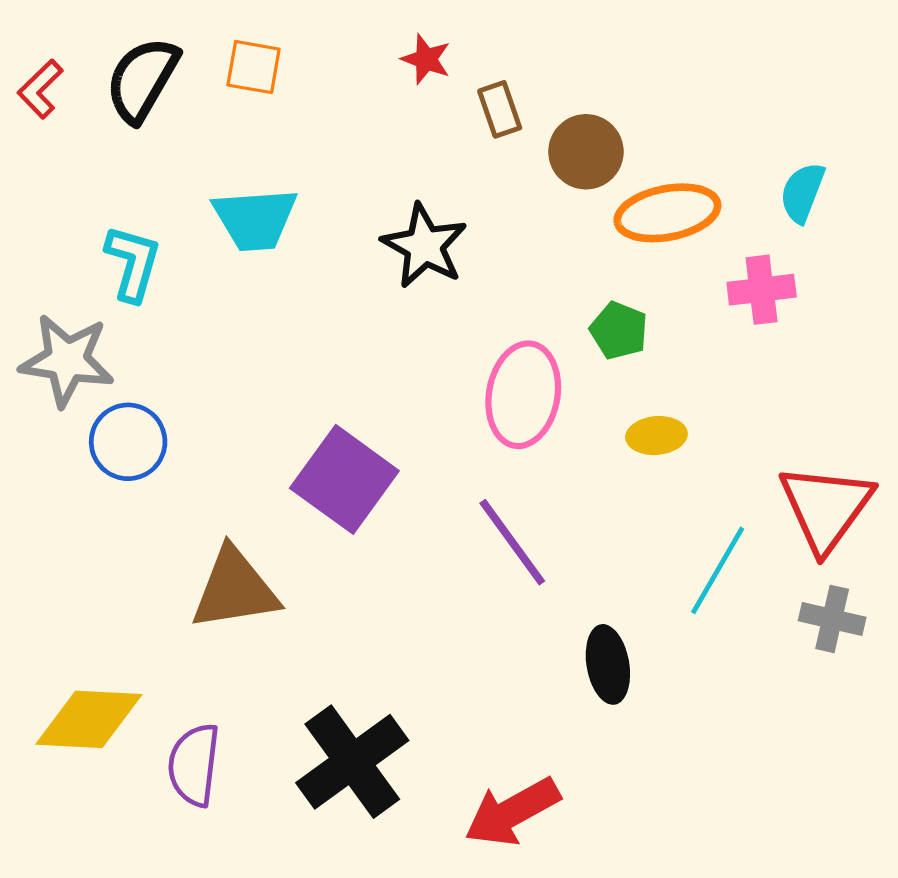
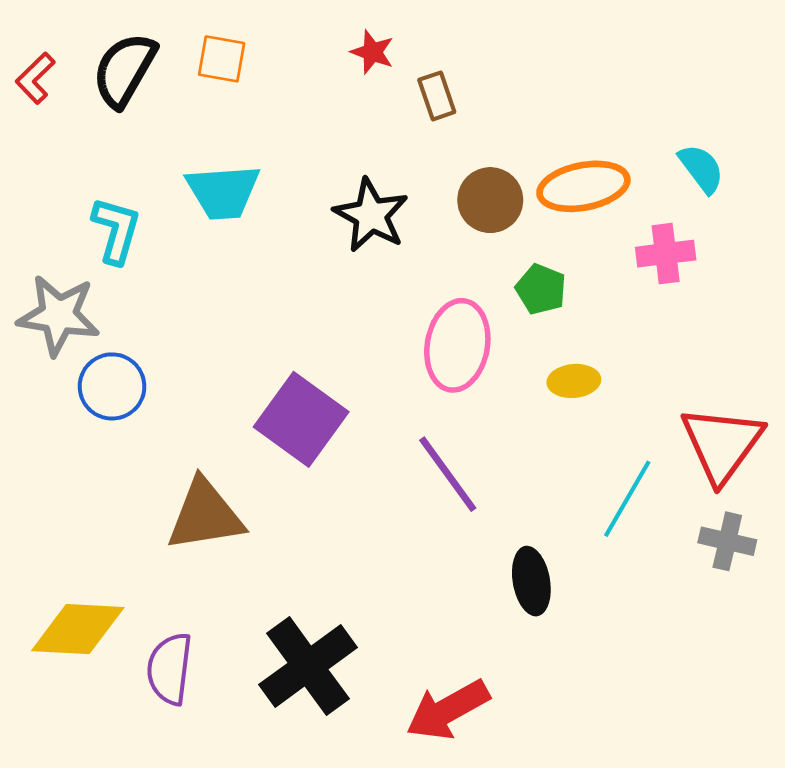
brown circle: (586, 152) -> (490, 200), moved
cyan semicircle: (802, 192) -> (701, 169), turned 122

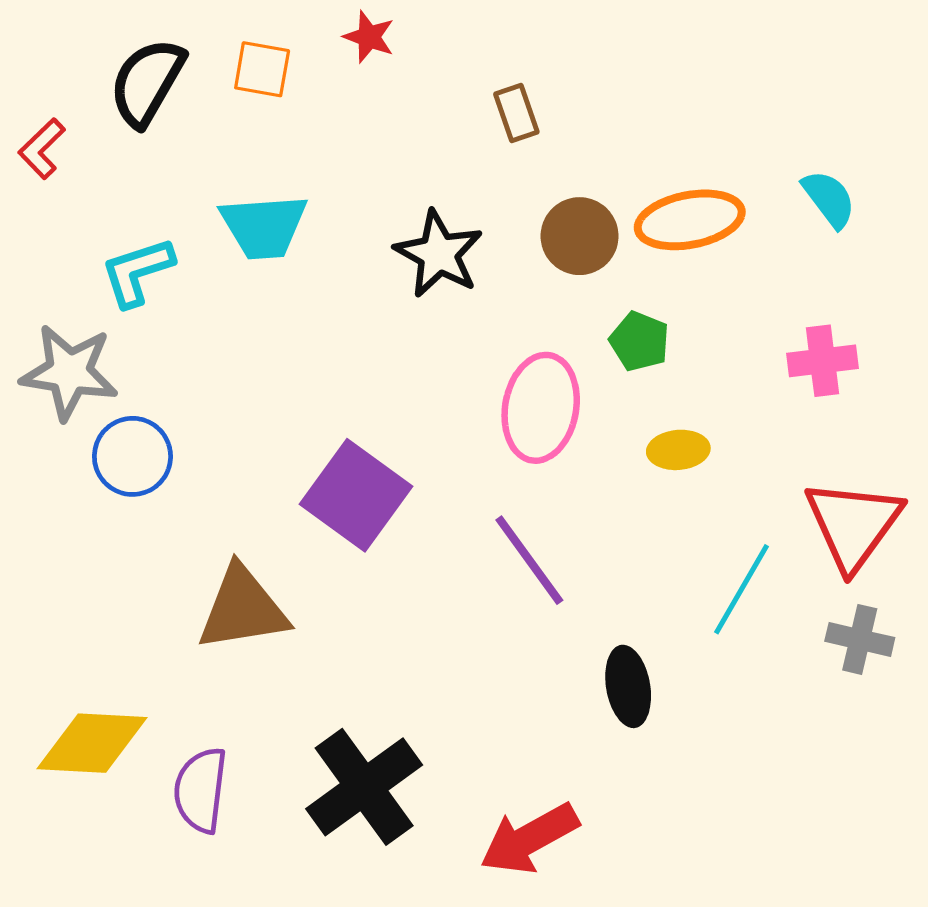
red star: (372, 52) -> (369, 37), moved
red L-shape: (35, 78) -> (42, 149), moved
cyan L-shape: (116, 230) -> (137, 272), turned -124
pink cross: (666, 254) -> (823, 361), moved

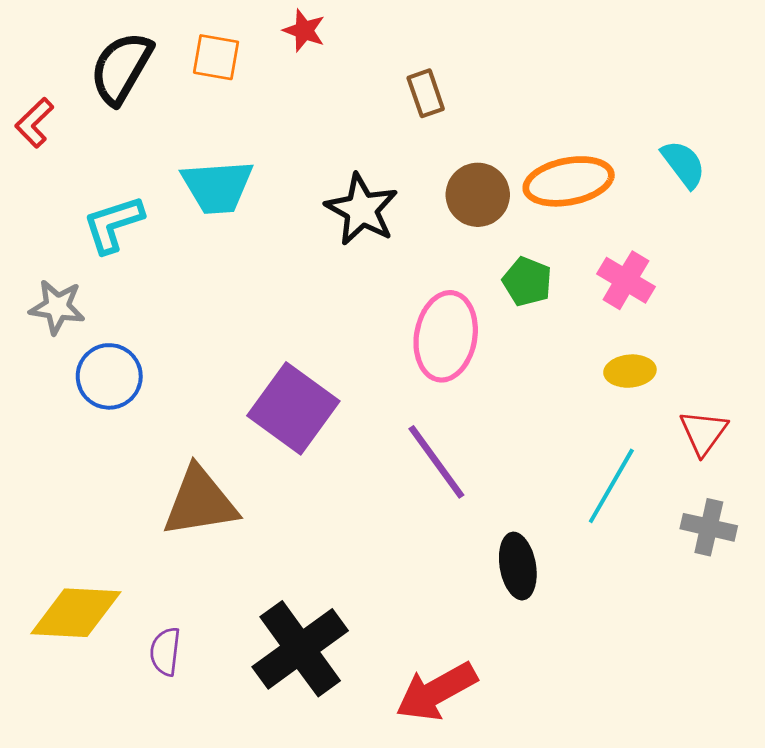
pink cross: (823, 361) -> (626, 280), moved, turned 38
gray star: (69, 372) -> (57, 307), size x0.7
yellow ellipse: (678, 450) -> (630, 371), moved
red triangle: (853, 524) -> (703, 432), size x0.6
purple semicircle: (201, 790) -> (165, 651), size x0.7

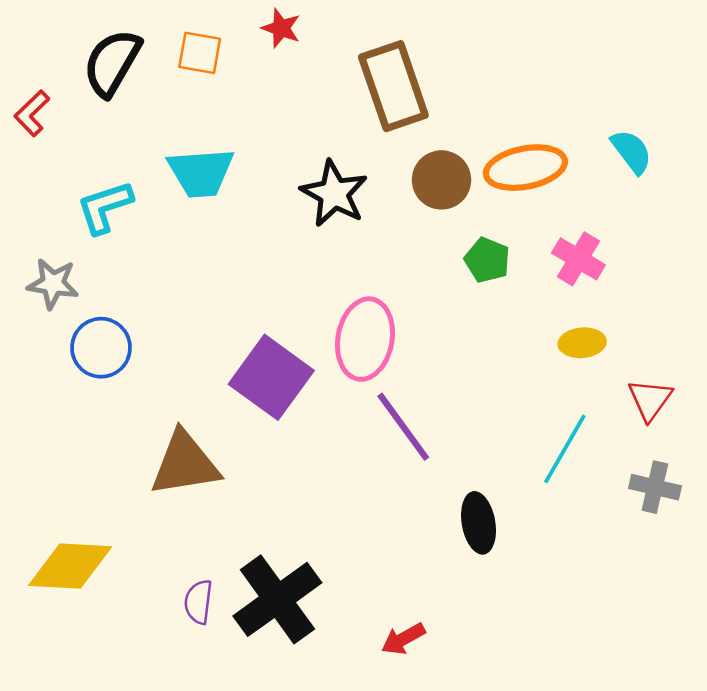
brown rectangle: (426, 93) -> (393, 86), size x2.0
pink ellipse: (446, 336) -> (365, 339), moved
purple semicircle: (165, 651) -> (198, 602), moved
red arrow: (436, 692) -> (403, 639), size x0.6

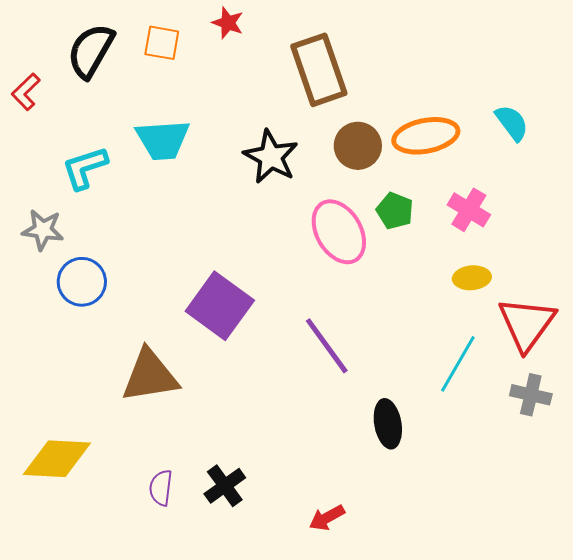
pink ellipse: (365, 339) -> (339, 232), moved, turned -40
red triangle: (650, 400) -> (527, 324), size x1.6
black cross: (277, 599) -> (225, 486), size x0.6

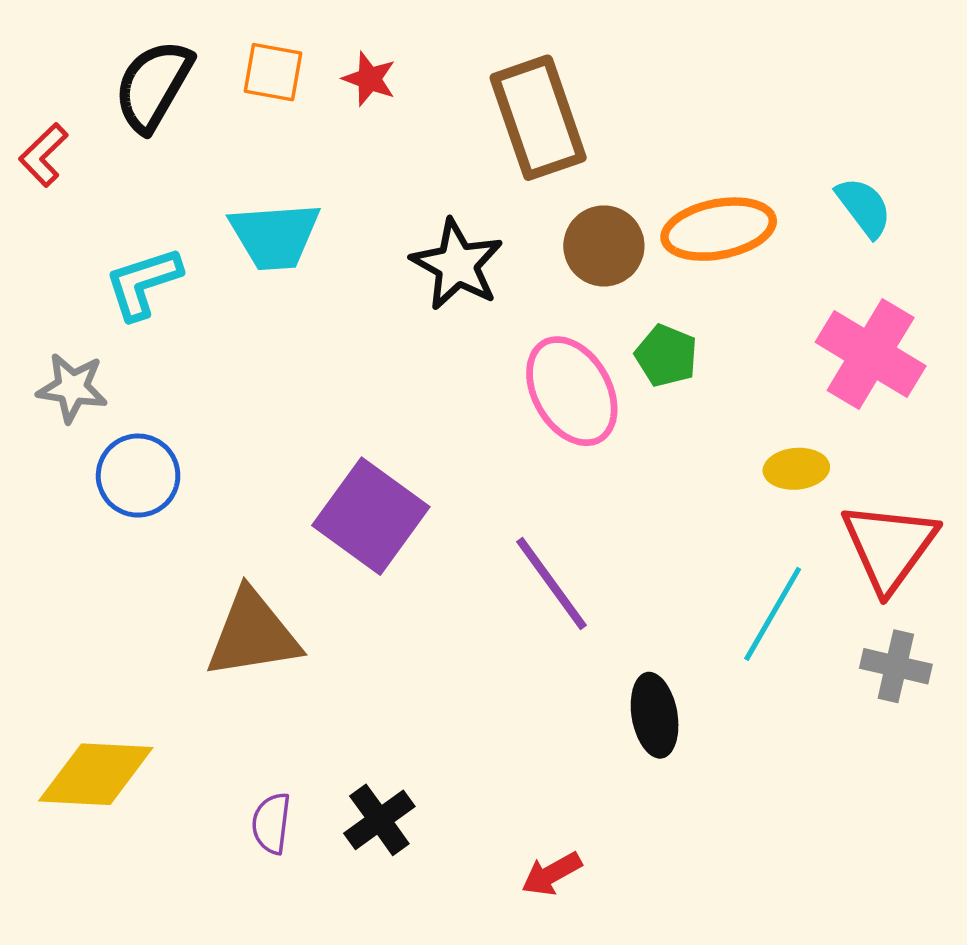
red star: (228, 23) -> (369, 79), moved
pink cross: (469, 210) -> (871, 354), moved, size x1.5

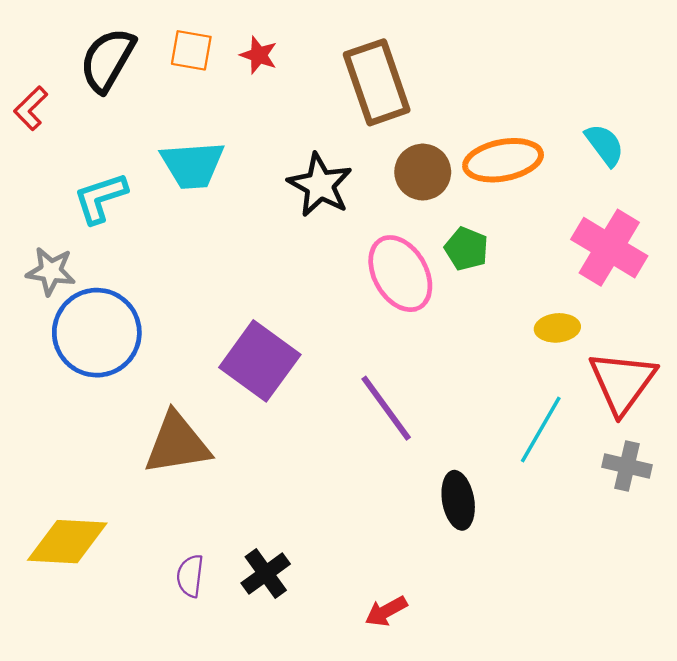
blue circle: (138, 476) -> (97, 333), size x1.5

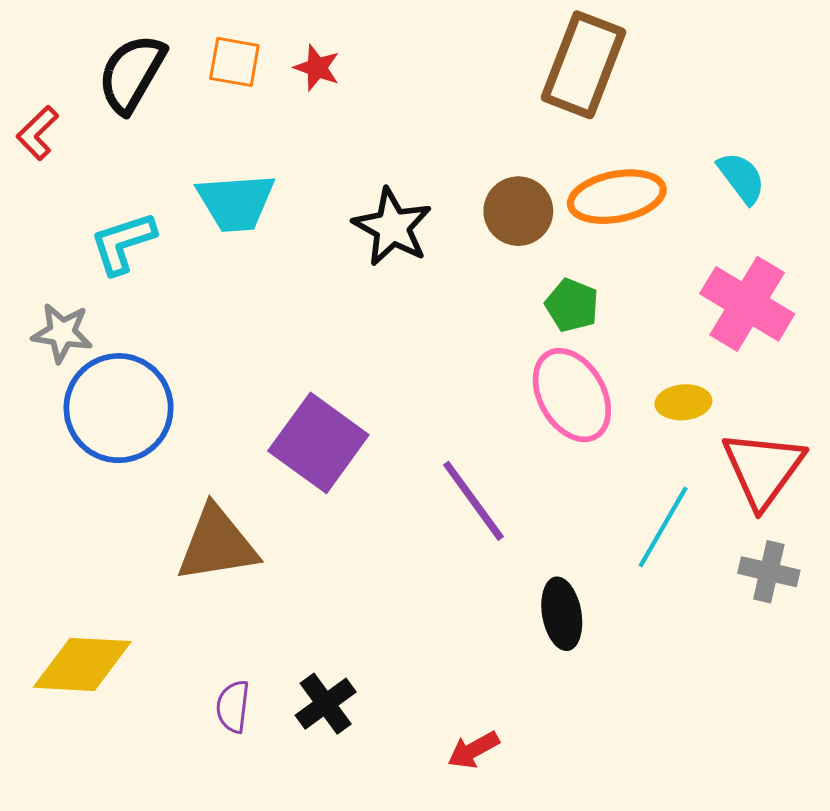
brown rectangle: (377, 82) -> (583, 65), moved, turned 40
pink ellipse: (400, 274) -> (572, 395), moved

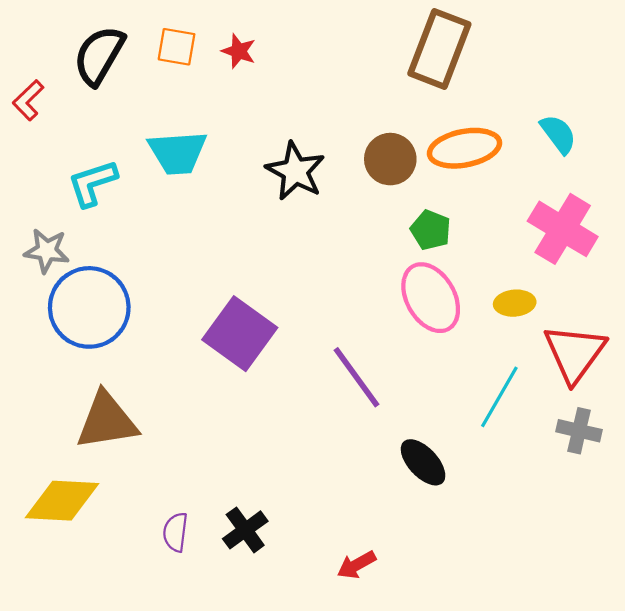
brown triangle: (217, 544) -> (107, 421), moved
black ellipse: (562, 614) -> (423, 462), turned -33

